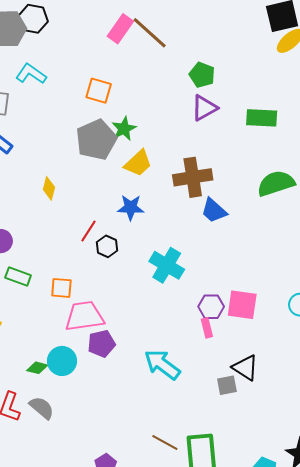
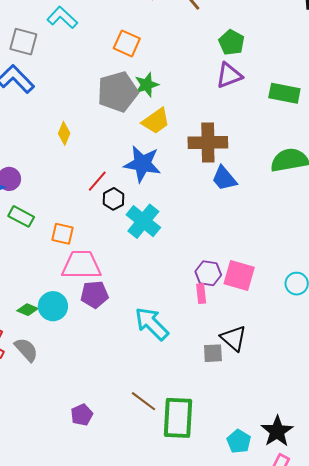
blue star: (131, 207) -> (142, 164), size x1.4
cyan cross: (167, 265) -> (143, 221), moved

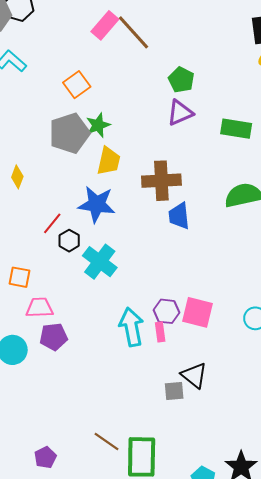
orange square: (127, 43) -> (77, 85), turned 32
yellow trapezoid: (156, 121) -> (109, 161), turned -40
blue trapezoid: (224, 178) -> (179, 216), turned 36
pink trapezoid: (81, 265) -> (39, 308), size x0.7
cyan arrow: (152, 324) -> (131, 327), moved, turned 36

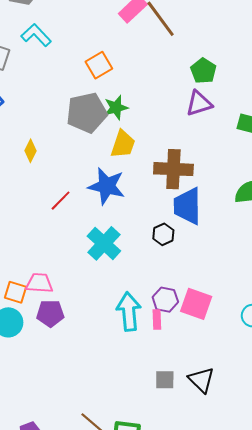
blue trapezoid: (179, 216) -> (187, 206), size x1.4
black hexagon: (69, 241) -> (163, 234), moved
orange square: (20, 277) -> (15, 292), moved
black triangle: (194, 375) -> (201, 380), moved

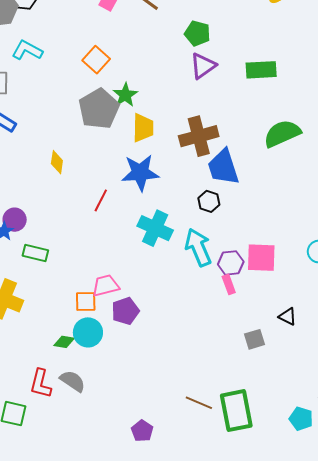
cyan arrow: (129, 312) -> (198, 247), moved
black triangle: (201, 380) -> (288, 317), moved, size x0.7

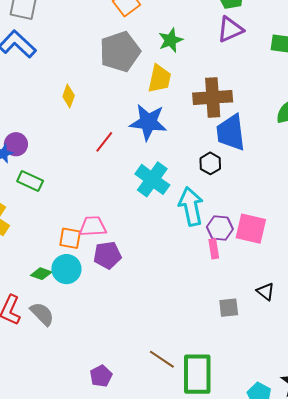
green star: (125, 95) -> (171, 40), moved

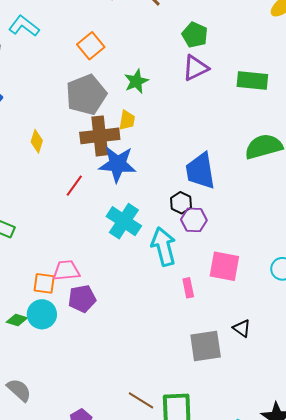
yellow trapezoid: (160, 79) -> (127, 120), size x0.7
brown cross: (213, 97) -> (100, 136), moved
purple hexagon: (220, 228) -> (194, 220), moved
gray square: (229, 308) -> (206, 346), size x1.6
gray semicircle: (42, 314) -> (19, 390), moved

